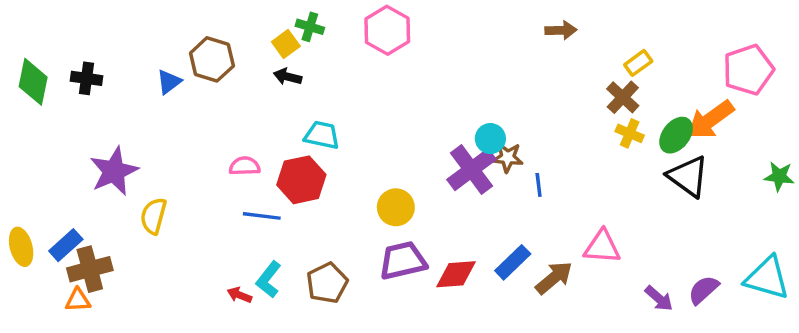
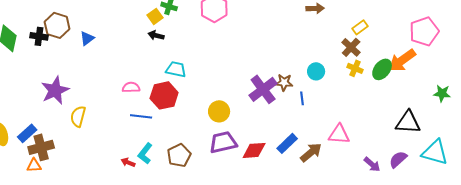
brown hexagon: (212, 59) -> (57, 25), moved
cyan circle: (490, 139) -> (316, 71), moved
black triangle: (688, 176) -> (408, 122), moved, turned -32

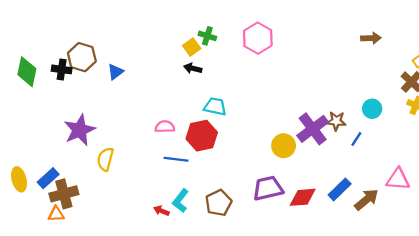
blue line: (302, 98) -> (356, 139), turned 40
yellow circle: (219, 111) -> (284, 146), moved

